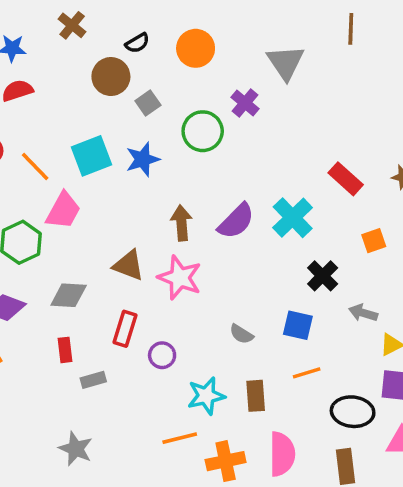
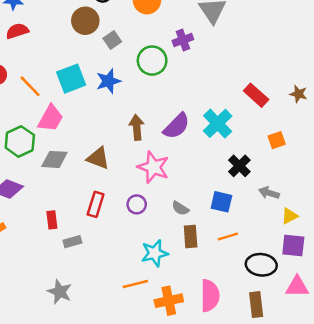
purple cross: (245, 103) -> (183, 40), turned 30
pink star: (180, 278) -> (153, 167), moved
gray diamond: (69, 295) -> (54, 159), moved
purple circle: (162, 355) -> (137, 204), moved
brown rectangle: (256, 396) -> (191, 237), moved

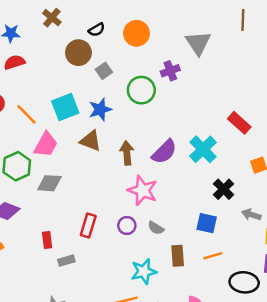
brown triangle: (98, 158) -> (91, 141), moved
gray semicircle: (180, 208) -> (156, 228), moved

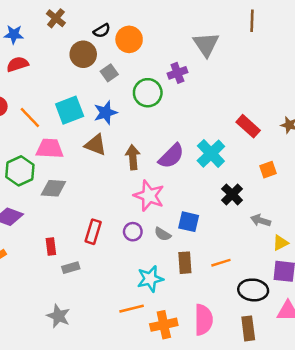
orange circle: (136, 33) -> (129, 39), moved
pink trapezoid: (46, 145) -> (50, 149), turned -116
blue square: (207, 223) -> (189, 222), moved

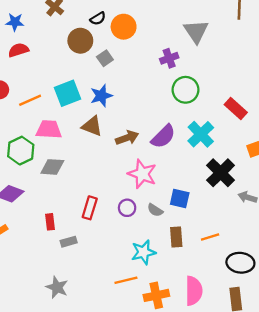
green circle: (148, 93) -> (186, 90), moved
orange line: (30, 118) -> (30, 100), turned -70
brown arrow: (133, 157) -> (127, 138), turned 75
black cross: (232, 194) -> (221, 173), size x1.4

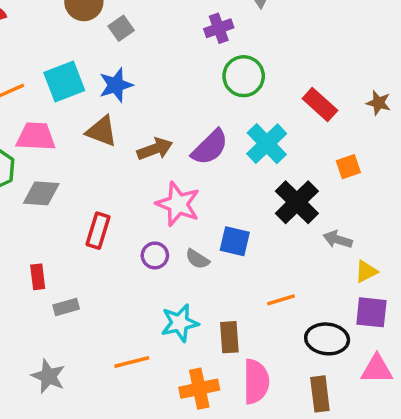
red rectangle: (90, 208) -> (98, 231), moved
brown rectangle: (176, 237) -> (229, 337), moved
orange line: (126, 280) -> (132, 362), moved

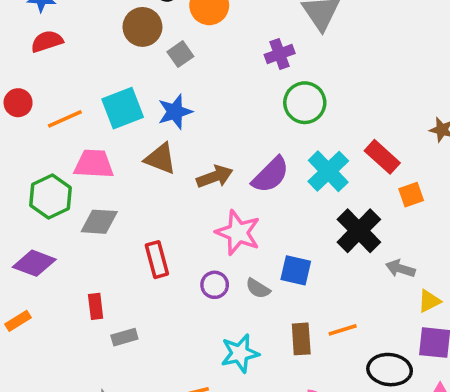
red rectangle: (320, 105) -> (382, 157), moved
red rectangle: (98, 231) -> (157, 260), turned -32
brown rectangle: (229, 337) -> (301, 339), moved

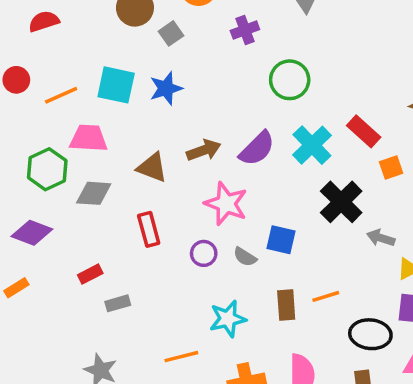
purple cross: (280, 54) -> (245, 30), moved
cyan square: (123, 108) -> (116, 85), turned 33
brown triangle: (161, 159) -> (152, 167), moved
red rectangle: (96, 306) -> (90, 274), turned 70

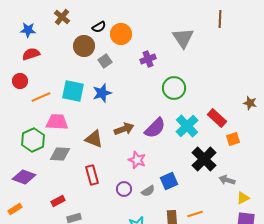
red circle: (16, 80) -> (20, 81), moved
pink star: (226, 204) -> (137, 160), size x0.7
blue square: (281, 240) -> (169, 181), turned -36
gray semicircle: (245, 257) -> (148, 191), turned -64

